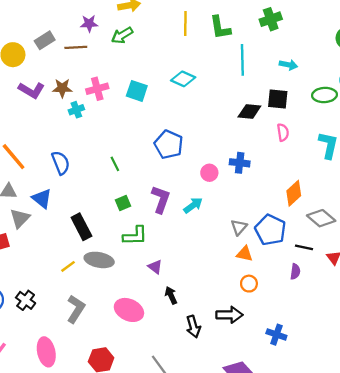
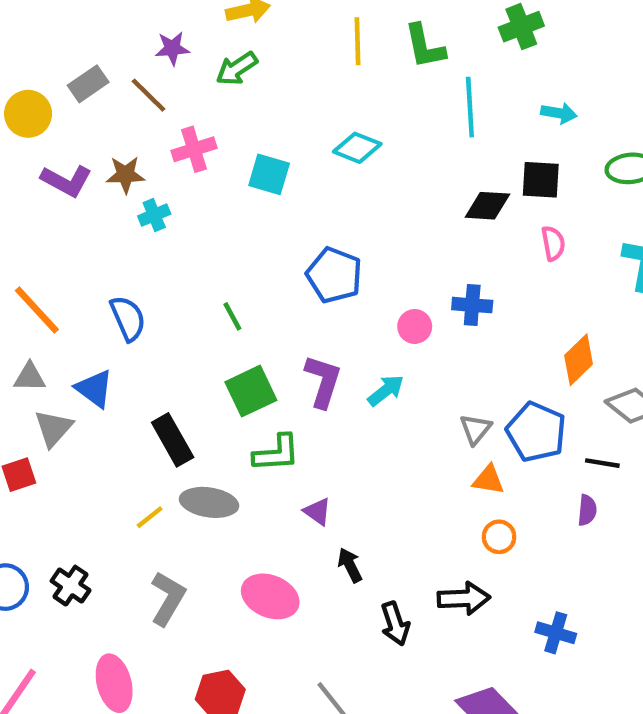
brown line: (76, 47) -> (149, 95), turned 50
pink cross: (97, 89) -> (194, 149), moved
green square: (123, 203) -> (251, 391), size x1.6

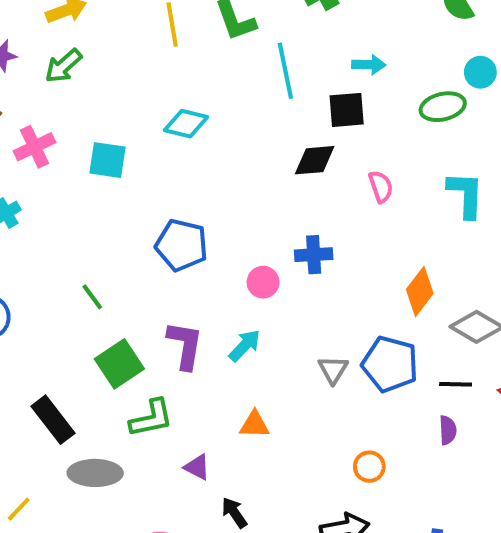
black square: (541, 180) -> (347, 110), moved
orange triangle: (488, 480) -> (254, 425), moved
yellow line: (150, 517) -> (19, 509), moved

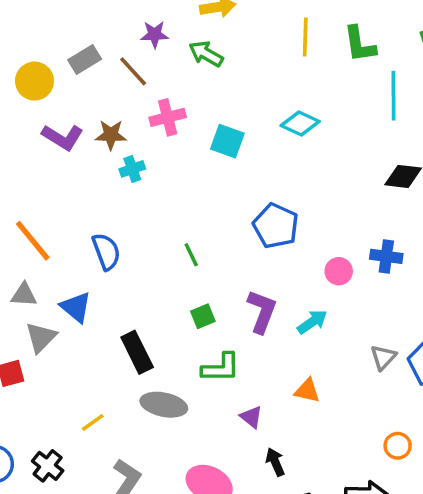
green arrow: (63, 66) -> (206, 54), turned 60
green square: (119, 364) -> (203, 316), size x0.6

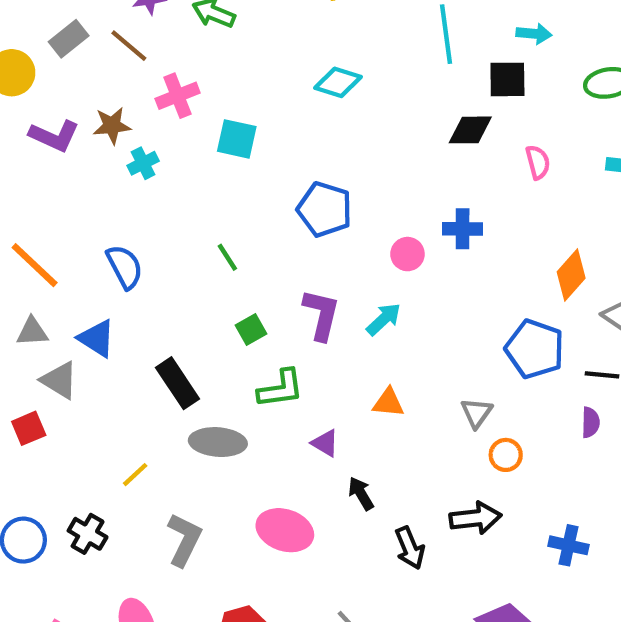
cyan square: (227, 141) -> (237, 139), moved
gray triangle: (41, 337) -> (59, 380), turned -36
gray triangle: (383, 357) -> (477, 413), moved

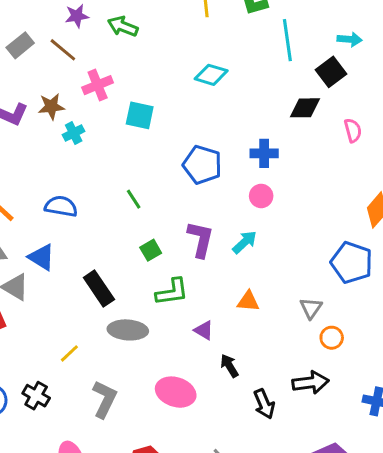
black square: (507, 79) -> (331, 72), turned -36
blue cross: (463, 229) -> (264, 153), moved
blue semicircle: (125, 267) -> (61, 206), turned -52

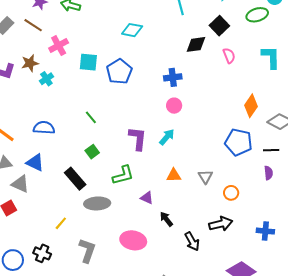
black square: (331, 72) -> (219, 26), moved
blue pentagon: (202, 165) -> (119, 72), moved, turned 30
green square: (151, 250) -> (92, 152), moved
gray triangle: (311, 308) -> (205, 177), moved

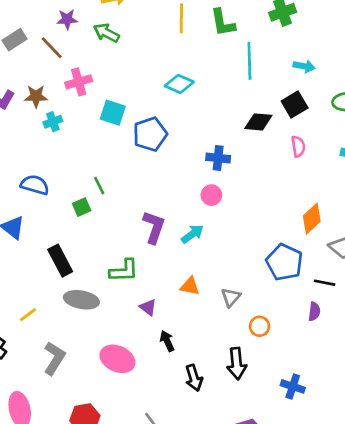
green square: (92, 152) -> (82, 207), moved
black arrow: (221, 224) -> (237, 364), turned 85

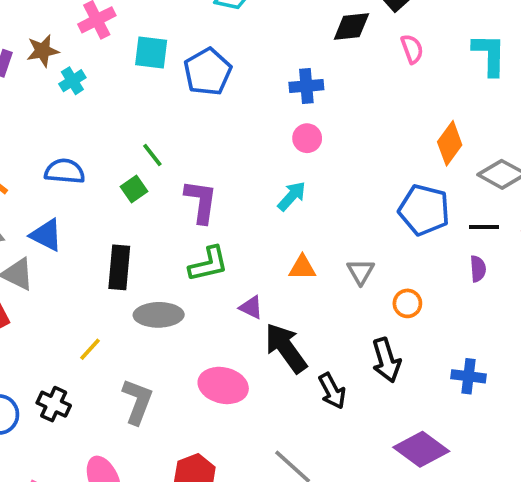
purple L-shape: (154, 227) -> (201, 201), moved
black rectangle: (60, 261) -> (119, 267), turned 44
black arrow: (167, 341) -> (286, 348), size x1.8

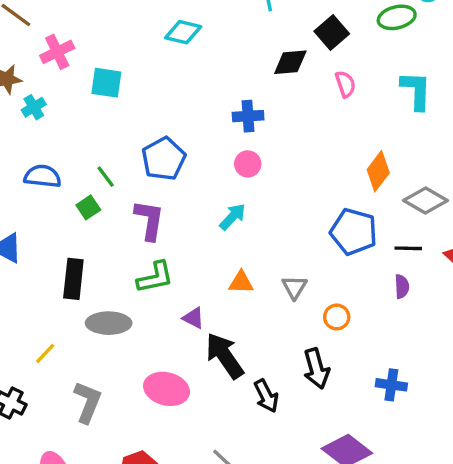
blue pentagon: (208, 72) -> (164, 159), moved
blue semicircle: (65, 171) -> (42, 176), moved

